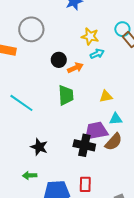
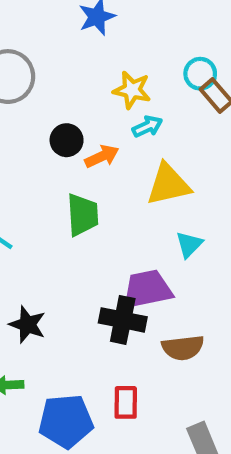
yellow triangle: (106, 96) -> (168, 184), moved, size x1.6
cyan triangle: (116, 119) -> (189, 244), moved, turned -40
brown semicircle: (114, 142) -> (183, 348), moved, turned 42

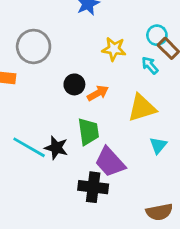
cyan arrow: (147, 127) -> (150, 65), moved, turned -102
purple trapezoid: (147, 289) -> (110, 162), moved, turned -116
black cross: (123, 320) -> (93, 187), moved
black star: (27, 325) -> (56, 148), moved

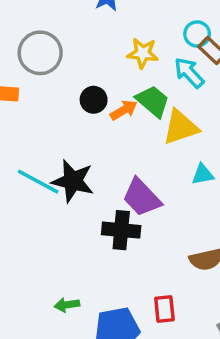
cyan arrow: (150, 65) -> (189, 73), size x1.4
green trapezoid: (88, 132) -> (153, 101), moved, turned -40
cyan triangle: (158, 145) -> (203, 174), turned 42
black star: (56, 148) -> (73, 181), size x1.4

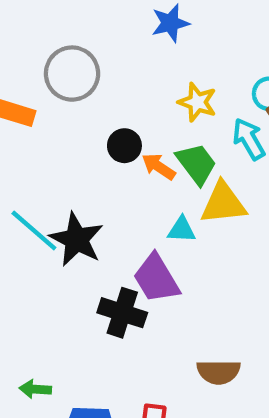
orange arrow: (124, 110) -> (159, 167), turned -128
cyan triangle: (203, 174) -> (182, 230), moved

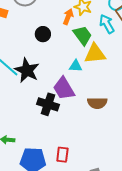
black circle: (124, 146) -> (43, 34), moved
orange arrow: (159, 167) -> (68, 17), moved, turned 77
brown semicircle: (219, 372) -> (97, 103), moved

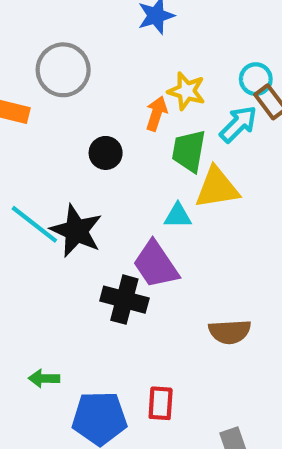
cyan arrow: (107, 24) -> (238, 124), turned 78
green trapezoid: (83, 35) -> (189, 151), turned -130
brown semicircle: (97, 103) -> (230, 332), moved

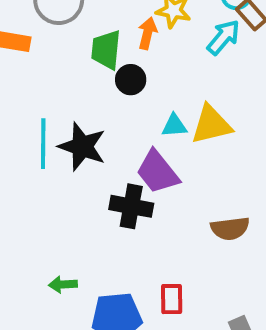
green trapezoid: (189, 151) -> (106, 50), moved
black circle: (106, 153) -> (131, 80), moved
yellow triangle: (217, 188) -> (211, 125), moved
cyan line: (34, 224) -> (43, 144), turned 57

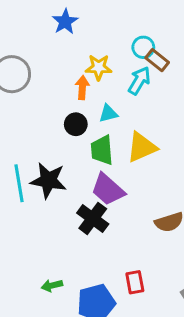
green trapezoid: (106, 50) -> (102, 150), moved
cyan triangle: (174, 126) -> (108, 113), moved
black cross: (131, 206) -> (93, 218), turned 36

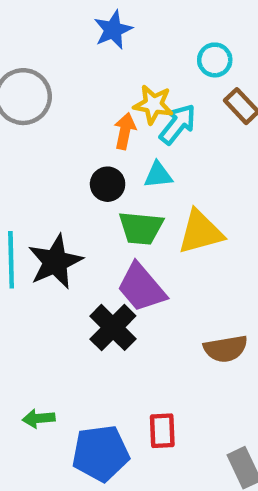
cyan circle: (143, 47) -> (215, 60), moved
cyan arrow: (139, 81) -> (178, 124), moved
green trapezoid: (102, 150) -> (141, 228), turned -88
black star: (48, 180) -> (55, 262), turned 30

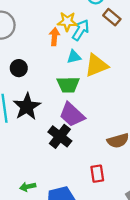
black circle: (108, 184) -> (19, 68), moved
yellow triangle: (200, 232) -> (96, 65), moved
red rectangle: (162, 431) -> (97, 174), moved

